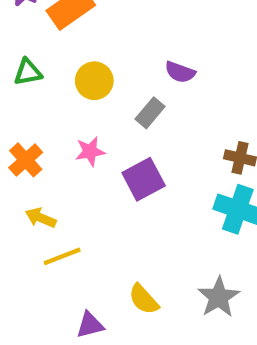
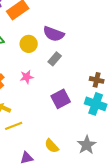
purple semicircle: (180, 72) -> (54, 34), moved, size x1.5
purple square: (144, 179) -> (61, 99), moved

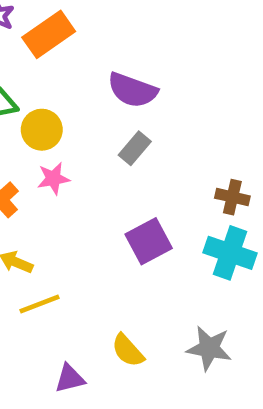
yellow circle: (29, 44) -> (42, 130), moved
pink star: (27, 77) -> (53, 178), moved
gray star: (87, 145) -> (209, 348), turned -30

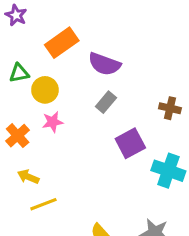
orange rectangle: (49, 34) -> (62, 43), moved
brown cross: (232, 197) -> (170, 108), moved
purple square: (149, 241) -> (130, 143), moved

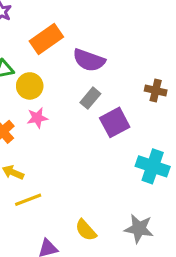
brown cross: (170, 108) -> (156, 91), moved
purple square: (130, 143) -> (115, 122), moved

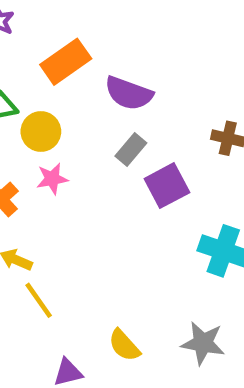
yellow line: (28, 200) -> (39, 300), turned 76

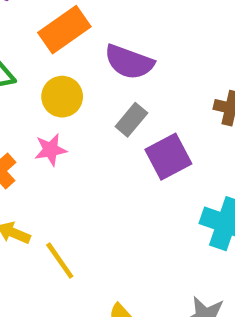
yellow circle: (41, 132) -> (62, 97), moved
yellow line: (39, 300) -> (60, 261), moved

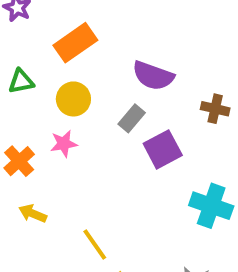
purple semicircle: (129, 62) -> (153, 76), moved
yellow line: (60, 261) -> (95, 245), moved

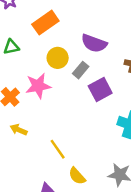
yellow circle: (73, 99) -> (58, 58), moved
pink star: (64, 144) -> (38, 86), size x1.5

